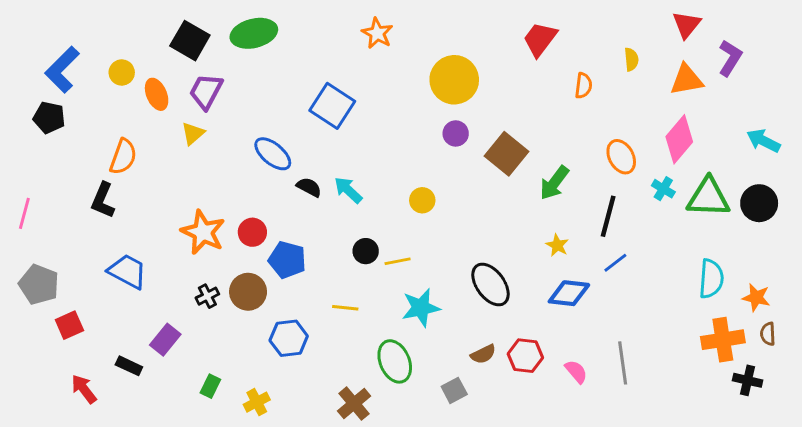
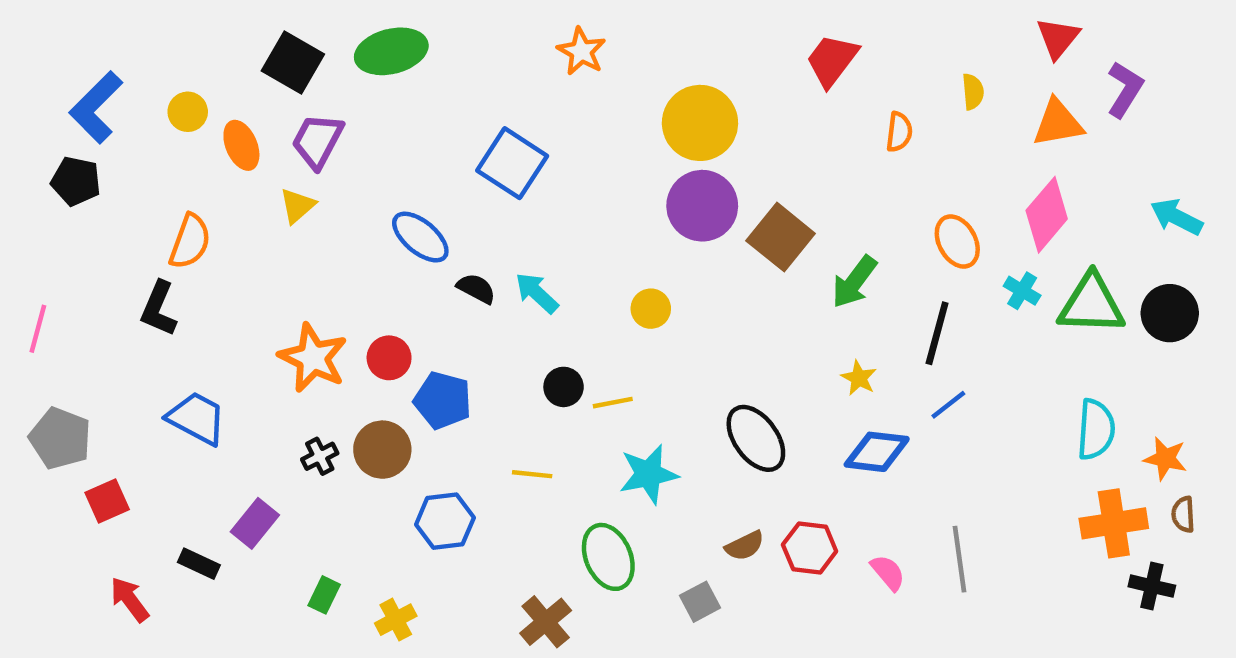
purple circle: (456, 133) -> (702, 206), size x1.8

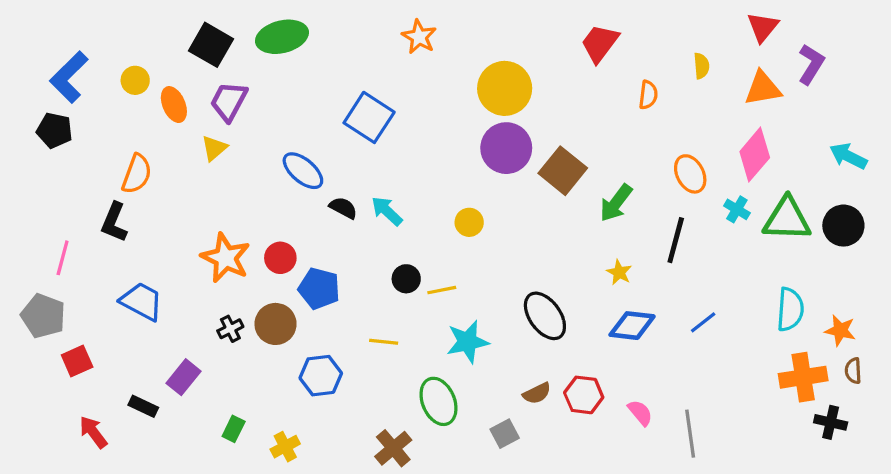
pink line: (38, 329) -> (63, 258), moved
blue line: (948, 405) -> (703, 322), moved
gray line: (959, 559) -> (690, 434), moved

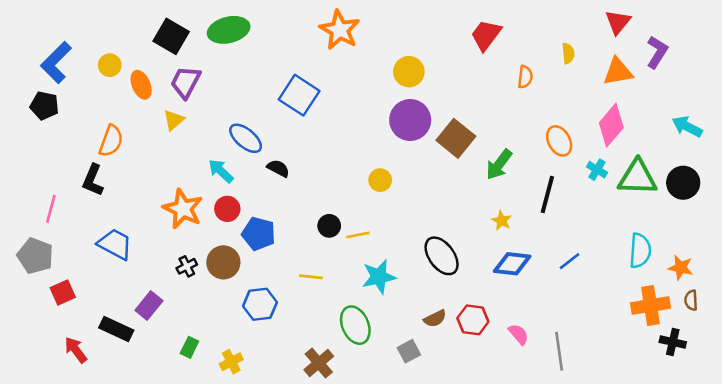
orange star: (419, 37) -> (340, 30), size x1.4
yellow circle: (505, 88) -> (409, 72), size x0.7
cyan arrow: (387, 211) -> (221, 171), moved
black rectangle: (143, 406) -> (116, 329), size x1.4

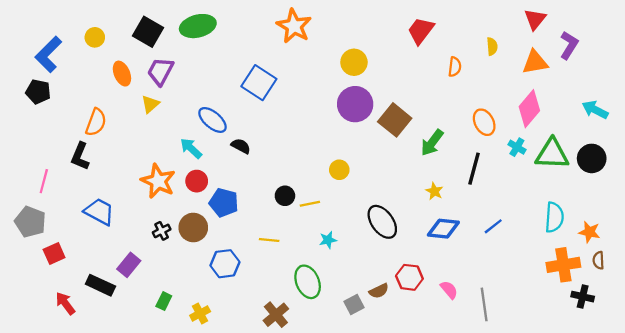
yellow circle: (110, 65) -> (95, 37), moved
yellow circle: (380, 180) -> (339, 170), moved
cyan star: (379, 277) -> (328, 240), size x0.6
brown semicircle: (435, 319) -> (379, 291), moved

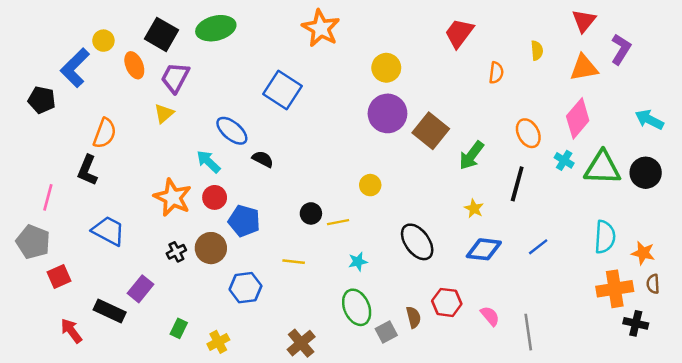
blue L-shape: (48, 54) -> (75, 68), moved
orange ellipse: (122, 74) -> (134, 65), moved
green ellipse: (308, 282) -> (357, 307), moved
brown semicircle: (379, 291) -> (413, 317), turned -78

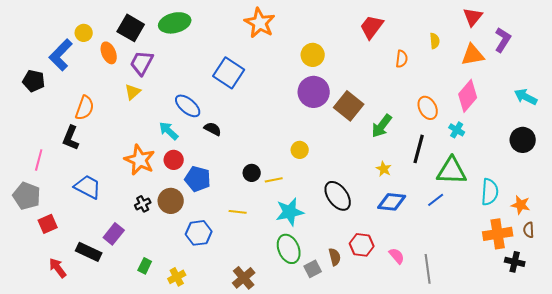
green triangle: (602, 168) -> (452, 171), moved
cyan star: (358, 262) -> (290, 212), size x1.8

